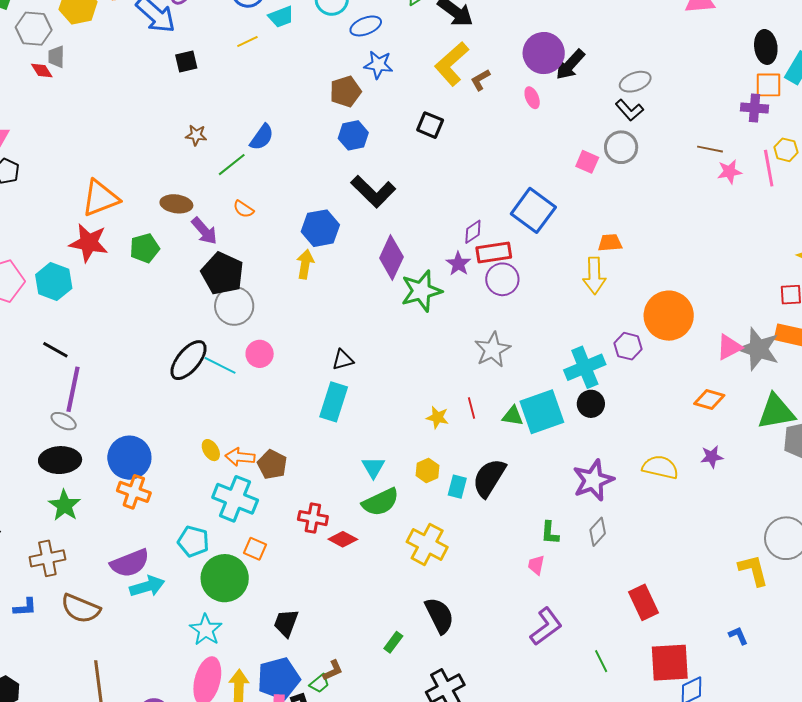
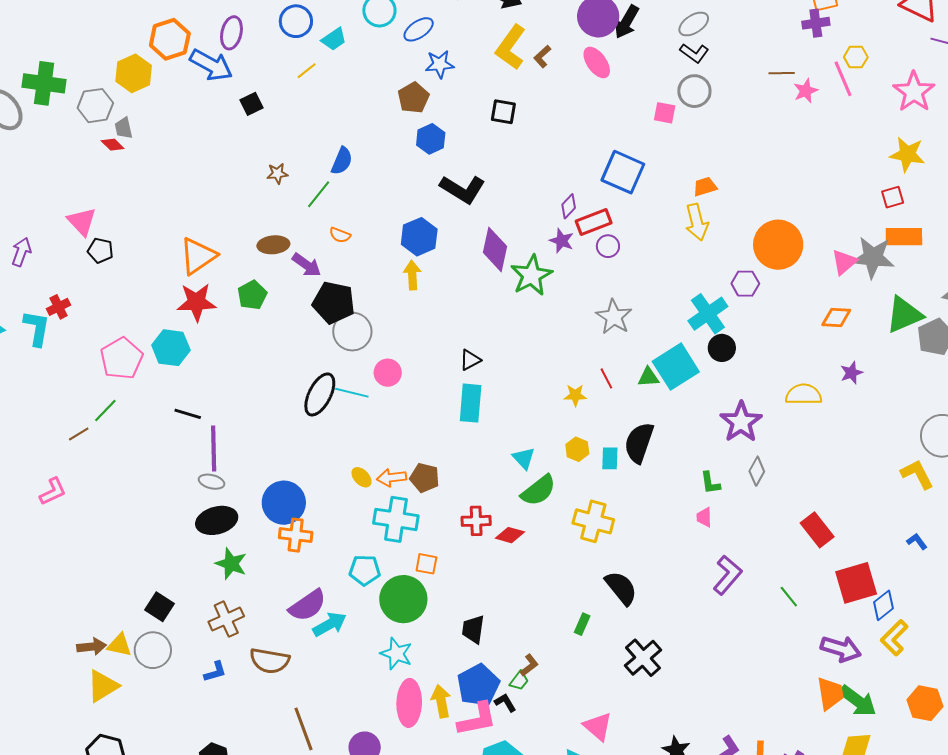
pink ellipse: (532, 98) -> (597, 62), size x1.5
purple circle: (502, 279) -> (608, 246), size x0.7

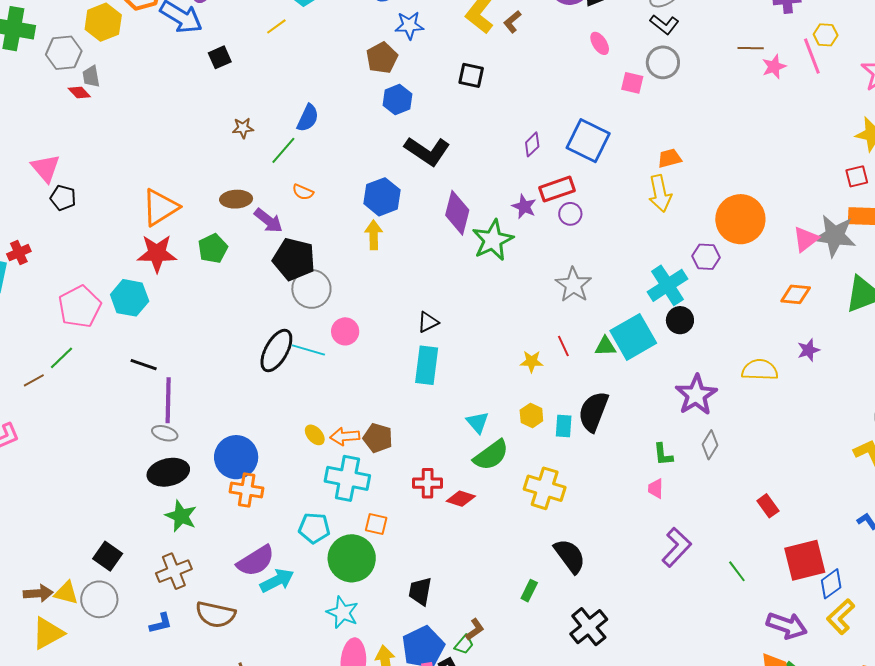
pink ellipse: (597, 62) -> (600, 43), moved, size x0.7
purple diamond: (569, 206) -> (532, 144), moved
red rectangle: (817, 530) -> (768, 506), size x0.7

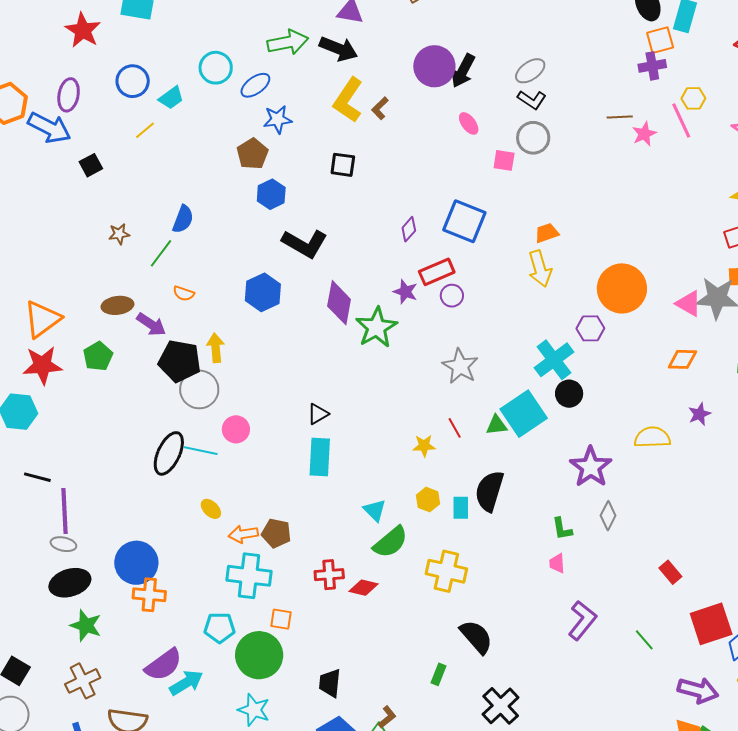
yellow arrow: (374, 235) -> (216, 348), moved
pink triangle: (806, 239) -> (689, 304), turned -48
yellow ellipse: (315, 435) -> (211, 509), moved

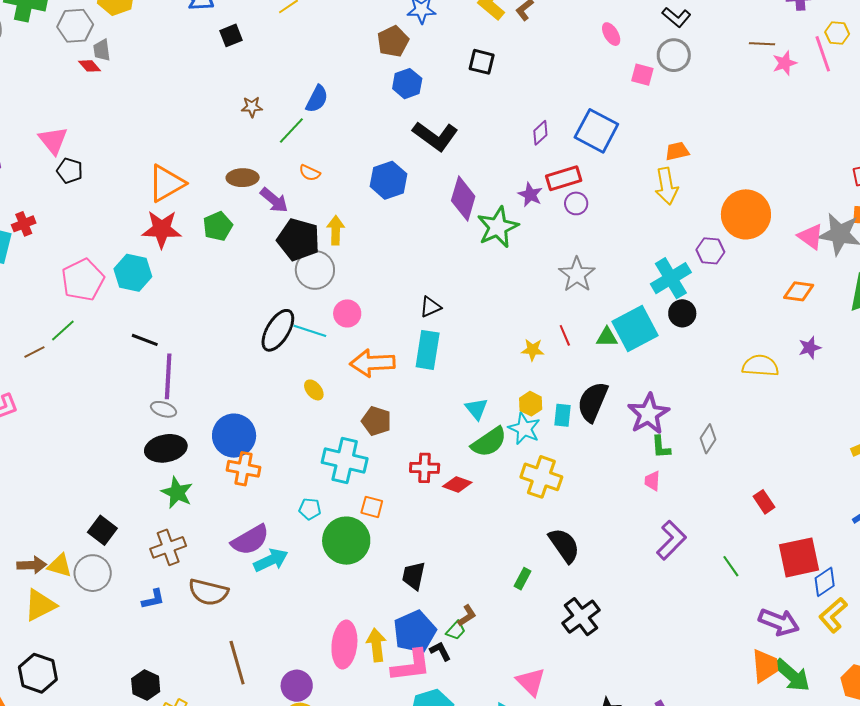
purple star: (591, 467) -> (648, 414), moved
orange arrow: (243, 534) -> (372, 363), moved, size x1.5
cyan pentagon: (219, 628) -> (310, 509), size x0.7
cyan star: (254, 710) -> (524, 429), moved

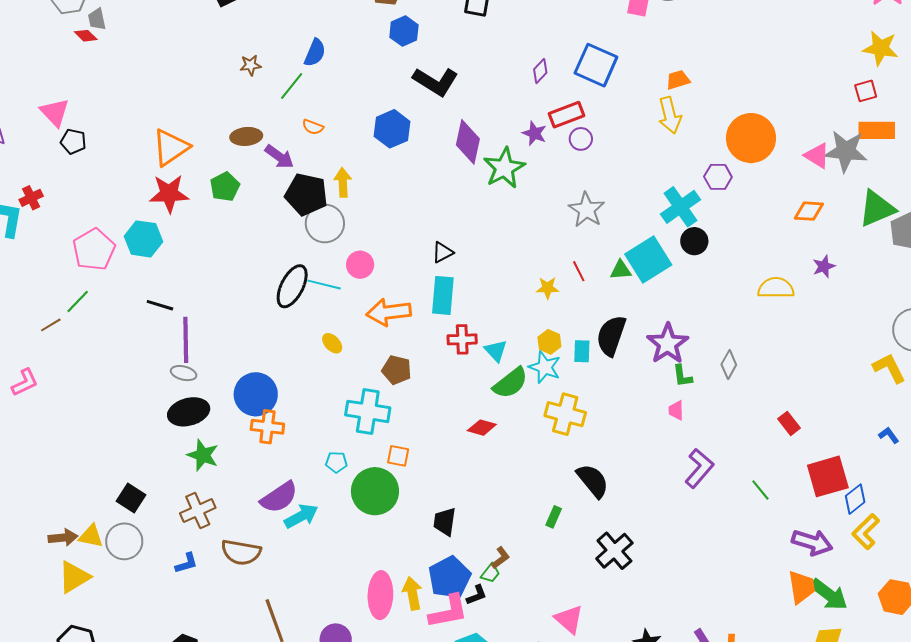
red cross: (425, 468) -> (462, 339), moved
black L-shape: (440, 651) -> (477, 595), turned 100

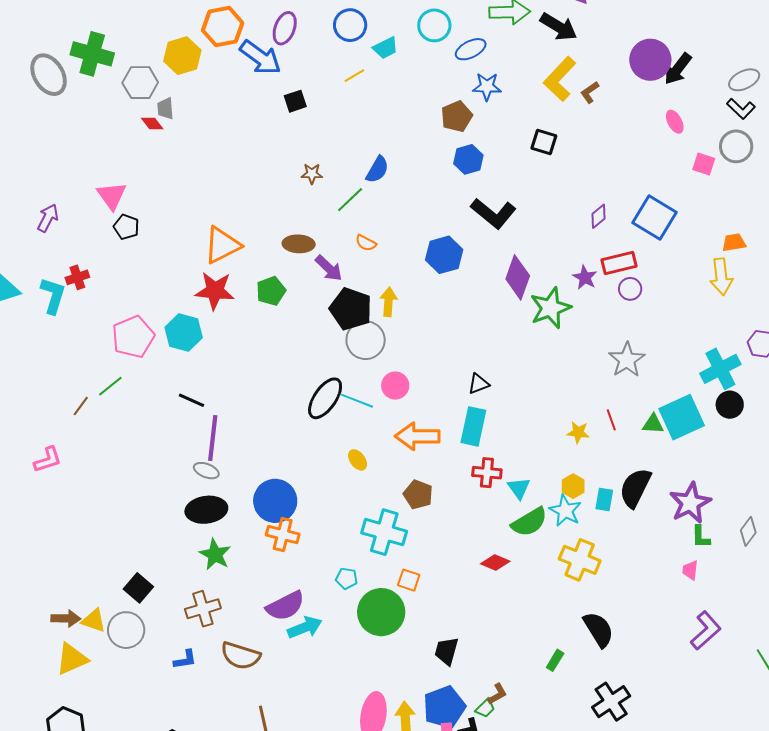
brown line: (51, 325) -> (81, 406), turned -30

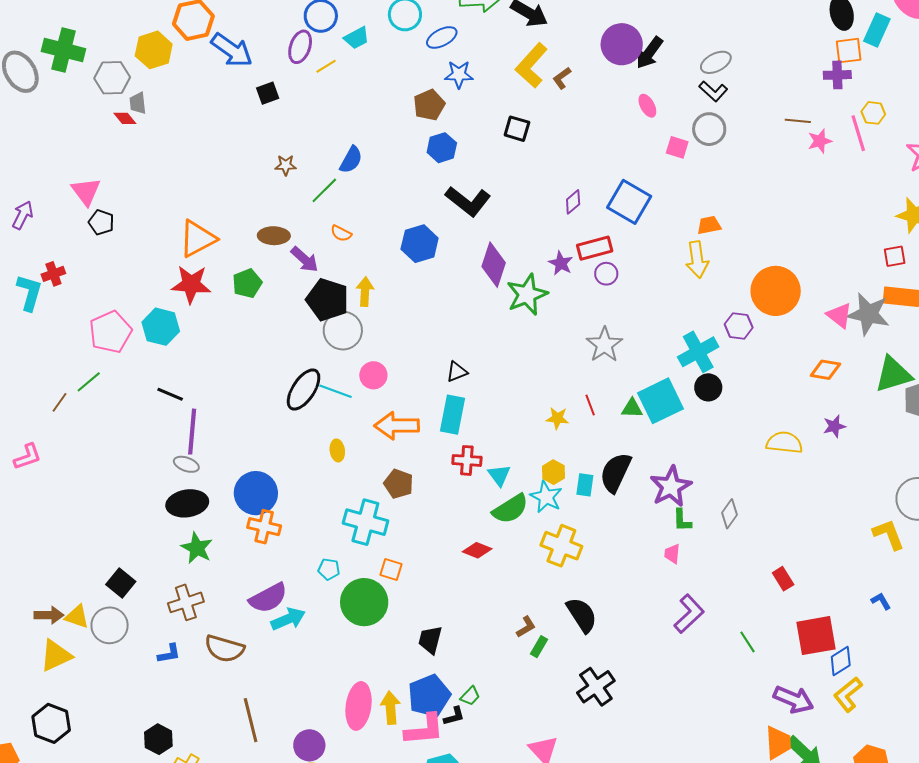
purple ellipse: (285, 28) -> (300, 47), moved
yellow ellipse: (358, 460) -> (337, 450), turned 30
brown L-shape: (497, 694) -> (526, 627), moved

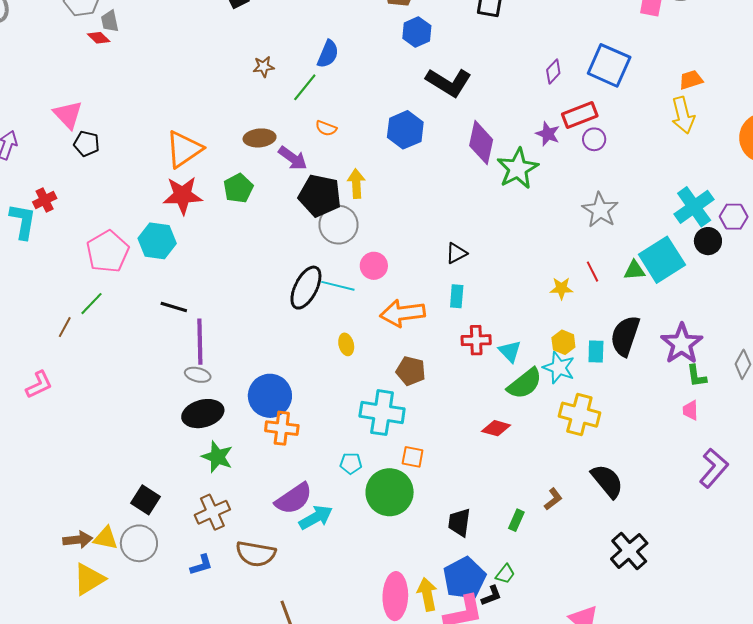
purple hexagon: (739, 326) -> (734, 217), moved
cyan rectangle: (452, 415) -> (457, 296), size x0.6
green rectangle: (539, 647) -> (516, 520), moved

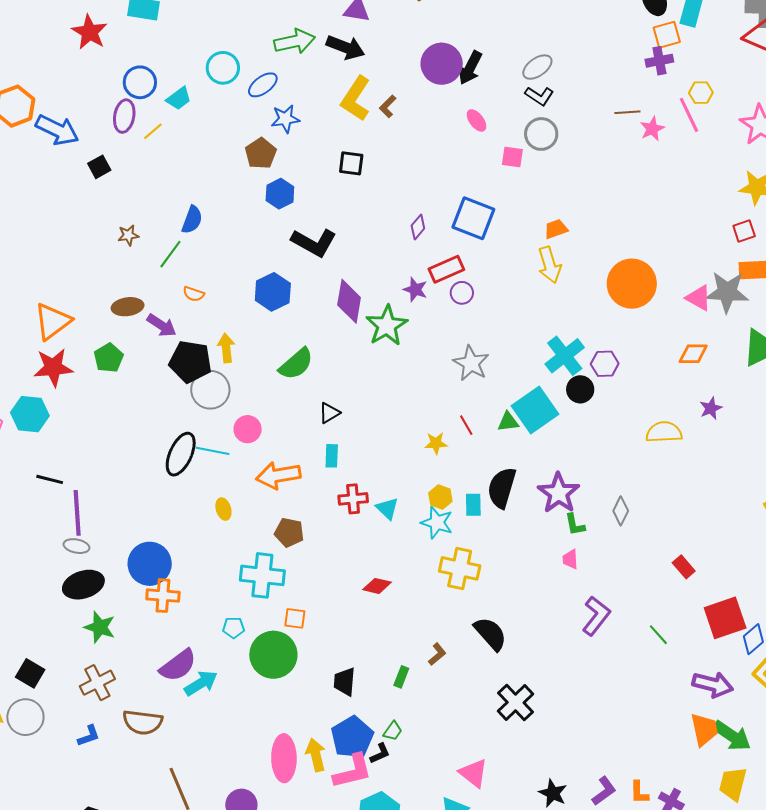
green semicircle: (525, 384) -> (296, 364), moved

